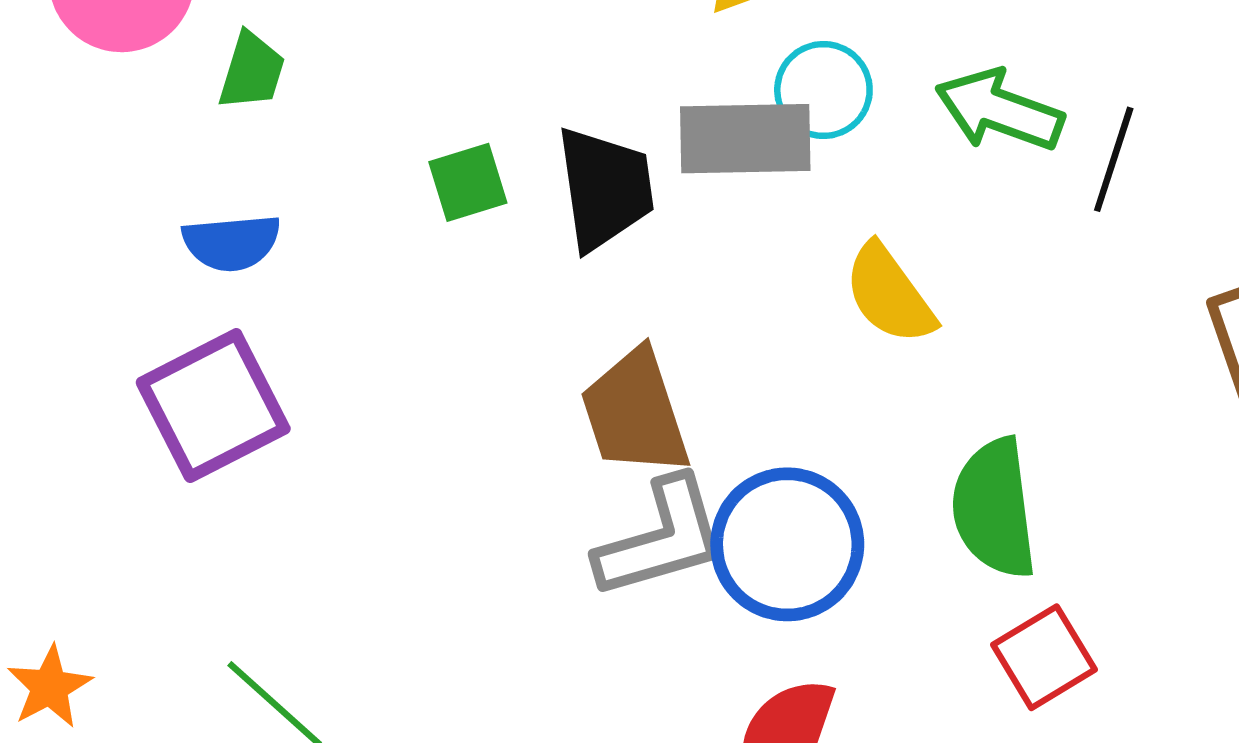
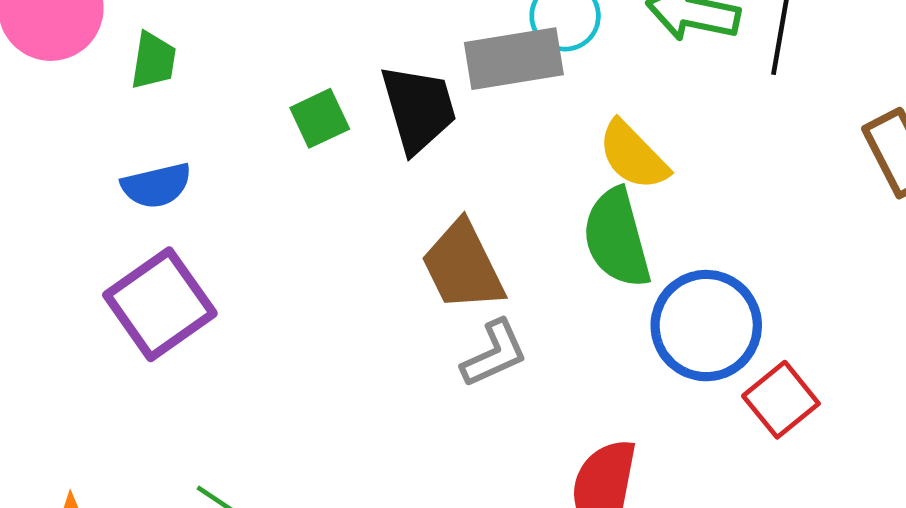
green semicircle: (994, 508) -> (617, 238), moved
gray L-shape: (661, 538) -> (494, 354), size x0.7
blue circle: (787, 544) -> (706, 326), moved

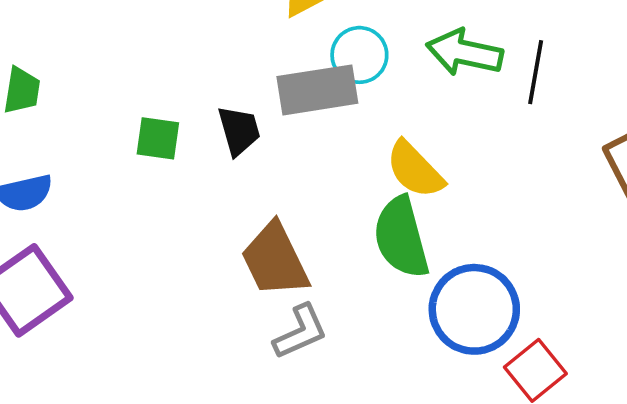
black trapezoid: (419, 109) -> (239, 131), size x0.7
green square: (320, 118) -> (158, 138), turned 33

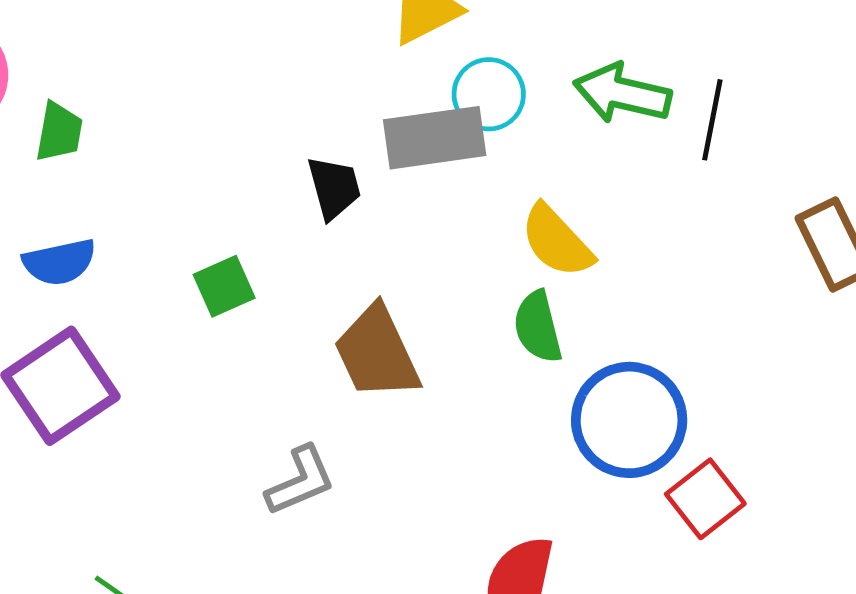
green square: (158, 138) -> (224, 286), moved, turned -33
green semicircle: (401, 237) -> (538, 327), size x0.7
gray L-shape: (300, 332) -> (300, 481), moved

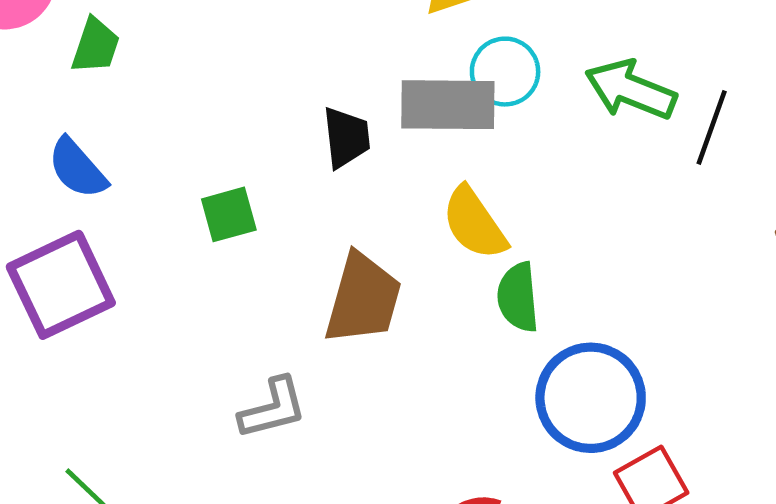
yellow semicircle: (557, 241) -> (474, 223), moved
blue semicircle: (59, 262) -> (77, 168), turned 52
brown trapezoid: (377, 353) -> (363, 299), turned -148

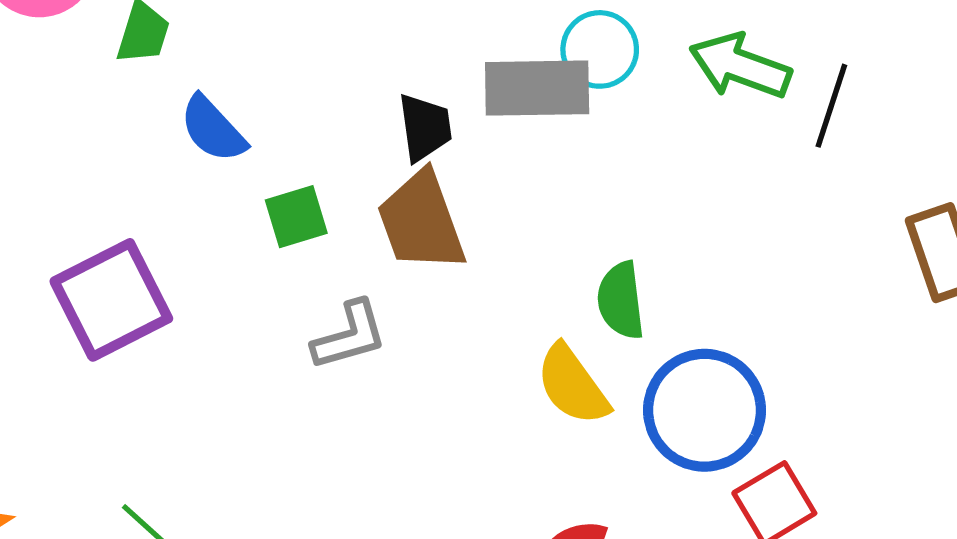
blue semicircle: (77, 168) -> (213, 129), moved
yellow semicircle: (474, 223) -> (572, 385), moved
brown trapezoid: (363, 299) -> (421, 222), moved, turned 146
gray L-shape: (273, 408) -> (349, 335), moved

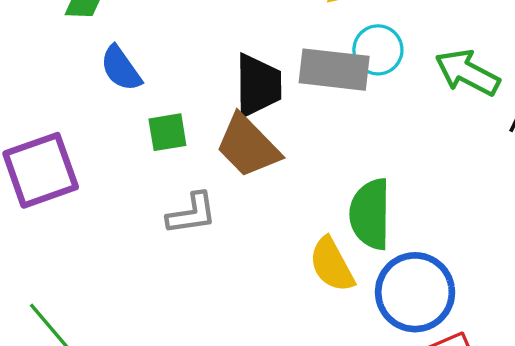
black trapezoid: (425, 127) -> (258, 85), size x1.4
brown trapezoid: (421, 222) -> (248, 146), turned -32
green semicircle: (621, 300) -> (370, 214), size x1.4

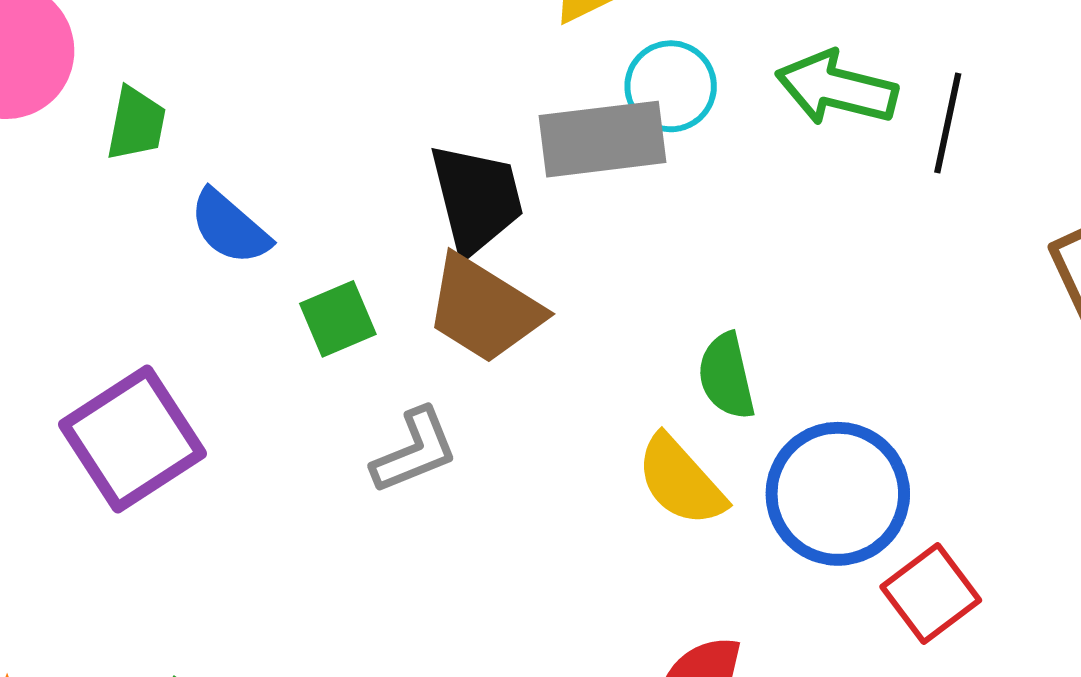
green semicircle: (370, 214) -> (726, 376), size x0.7

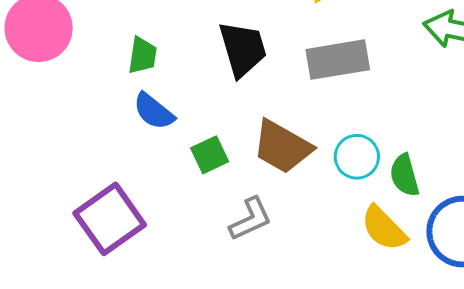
cyan circle: (671, 86) -> (357, 157), moved
green trapezoid: (136, 124) -> (142, 55), moved
black trapezoid: (477, 199) -> (243, 49), moved

